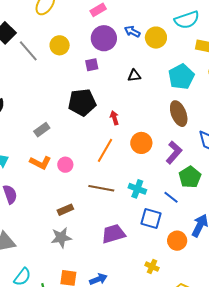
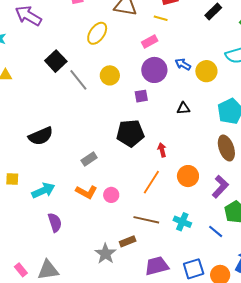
brown rectangle: (65, 210) -> (128, 241), moved
blue square: (151, 218) -> (194, 269), moved, turned -35
gray star: (61, 238) -> (105, 254), moved, turned -30

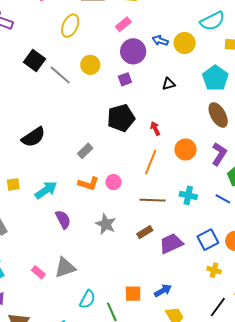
brown rectangle: (128, 241) -> (145, 232), moved
gray star: (105, 254) -> (106, 224), moved

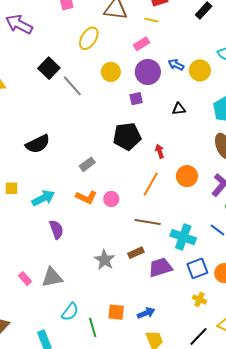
yellow circle: (90, 65) -> (111, 72), moved
cyan cross: (188, 195) -> (183, 237), moved, size x1.4
gray star: (106, 224) -> (105, 260), moved

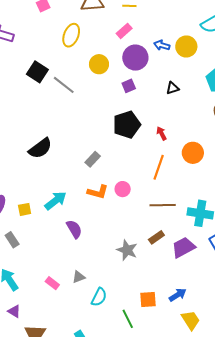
yellow square: (12, 188) -> (25, 209), moved
gray triangle: (52, 277) -> (79, 277), size x0.6
cyan semicircle: (70, 312) -> (99, 297), moved

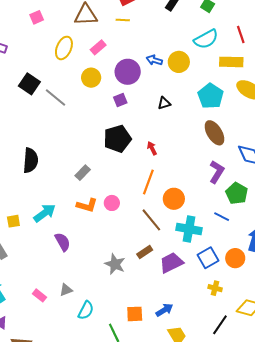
pink rectangle: (124, 31) -> (98, 47), moved
black semicircle: (40, 148) -> (31, 160), turned -50
orange circle: (193, 153) -> (174, 199), moved
brown line: (163, 205) -> (151, 220), turned 50

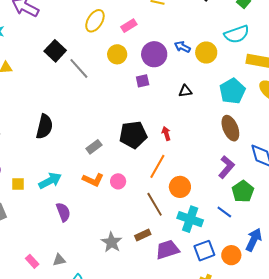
black pentagon: (117, 139) -> (133, 135), moved

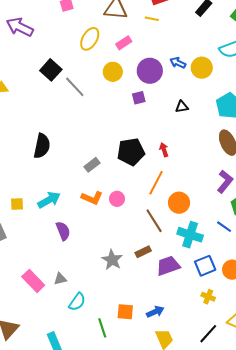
pink rectangle: (32, 261) -> (33, 281), size x1.6

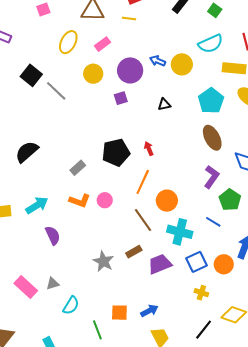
black semicircle: (42, 146) -> (27, 152), turned -140

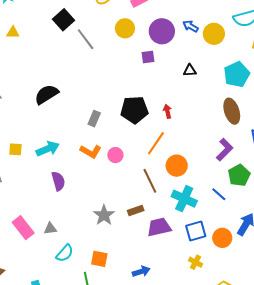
gray rectangle: (78, 168) -> (94, 119), turned -35
orange square: (119, 313) -> (99, 259), moved

